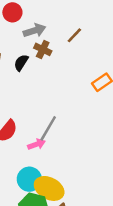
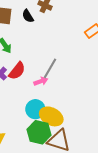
black semicircle: (21, 63) -> (28, 16), turned -64

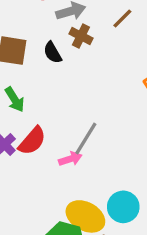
cyan circle: (35, 109) -> (123, 207), moved

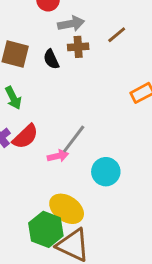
brown cross: (81, 36) -> (78, 47), turned -36
cyan circle: (123, 207) -> (106, 172), moved

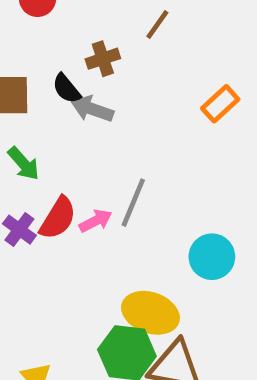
gray arrow: (71, 24) -> (92, 109), moved, turned -135
pink arrow: (58, 156) -> (96, 221), moved
cyan circle: (106, 172) -> (212, 257), moved

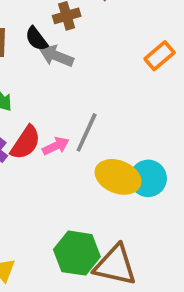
yellow ellipse: (150, 313) -> (118, 177), moved

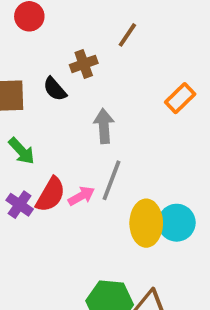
gray arrow: (56, 56) -> (104, 126), moved, turned 68
yellow ellipse: (118, 177) -> (146, 223), turned 72

